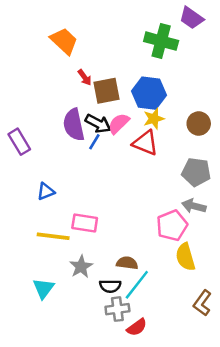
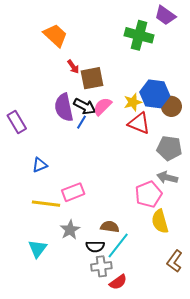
blue hexagon: (149, 93) -> (155, 94), moved
red triangle: (145, 143) -> (139, 123), moved
pink rectangle: (85, 223) -> (73, 192), turned -30

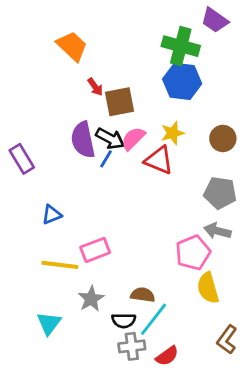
blue hexagon: (155, 94) -> (182, 81), moved
red triangle: (139, 123) -> (159, 160), moved
red semicircle: (118, 282) -> (167, 356), moved

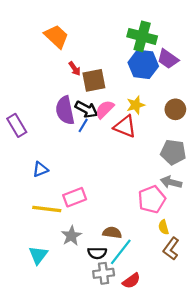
purple trapezoid: (215, 20) -> (168, 59), moved
yellow semicircle: (208, 288) -> (164, 227), size x0.6
brown L-shape: (227, 340) -> (171, 249), moved

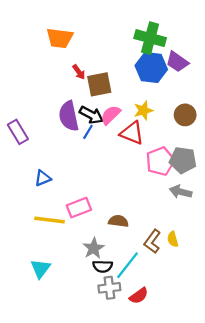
orange trapezoid: (56, 36) -> (60, 38), turned 144
pink pentagon: (152, 199) -> (160, 161), moved
brown semicircle: (112, 233) -> (118, 221), moved
gray star: (71, 236) -> (94, 248), moved
brown L-shape: (171, 249) -> (152, 241), moved

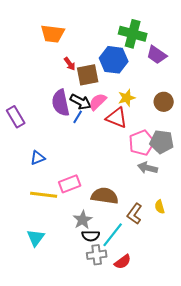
blue hexagon: (151, 67) -> (114, 60), moved
gray arrow: (181, 192) -> (148, 168), moved
brown semicircle: (118, 221) -> (105, 196), size x1.5
yellow semicircle: (173, 239) -> (160, 207), moved

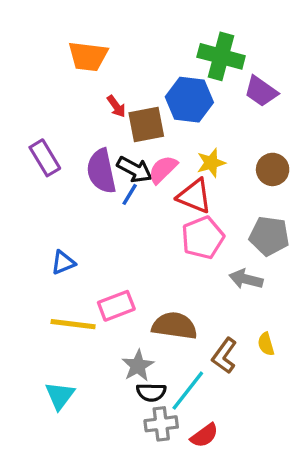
purple rectangle: (16, 117) -> (45, 158), moved
pink pentagon: (142, 143) -> (203, 238), moved

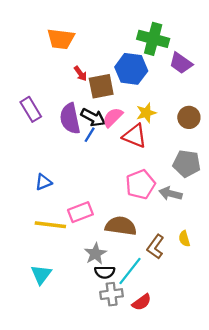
pink pentagon: (203, 238) -> (140, 184), moved

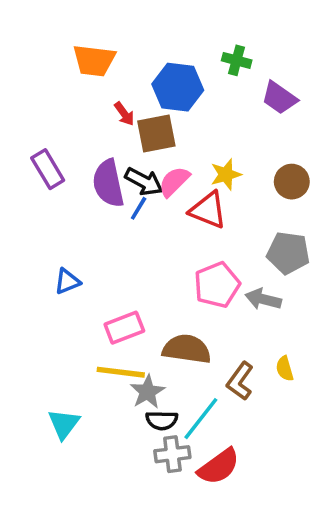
green cross: (153, 39) -> (237, 60), size x0.6
blue hexagon: (131, 69) -> (178, 87), moved
yellow line: (50, 225) -> (121, 372), moved
red semicircle: (142, 302) -> (219, 467), size x1.4

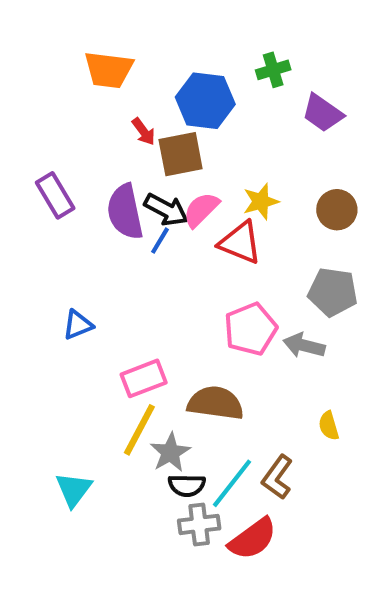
green cross: (237, 60) -> (273, 70), turned -32
yellow line: (121, 372) -> (139, 430), turned -69
brown L-shape: (240, 381) -> (277, 477), moved

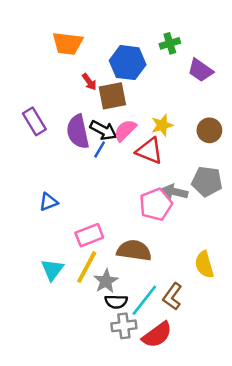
gray arrow: (304, 345) -> (175, 192), moved
yellow semicircle: (329, 426) -> (204, 265), size x1.5
cyan triangle: (74, 489) -> (52, 270), moved

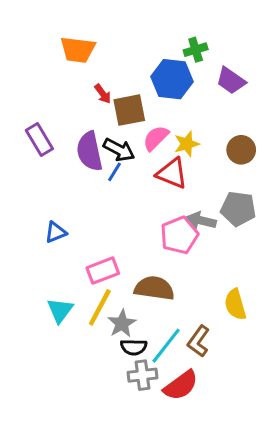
blue hexagon: (128, 63) -> (172, 79), moved
pink semicircle: (125, 130) -> (156, 138), moved

